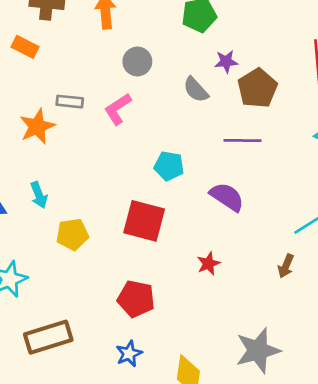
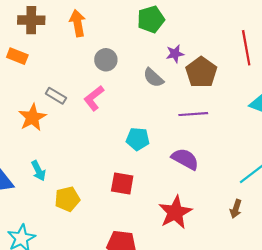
gray rectangle: (70, 102) -> (56, 96), turned 30
red square: (144, 221) -> (122, 183), size x0.7
red star: (208, 264) -> (175, 212), size x1.8

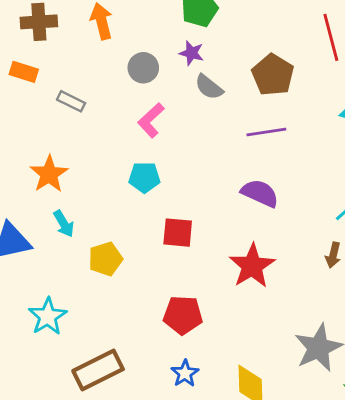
purple star: (175, 54) -> (192, 53), moved, turned 30
gray rectangle: (56, 96) -> (71, 101), moved
pink L-shape: (94, 98) -> (151, 120), moved
orange star: (32, 117) -> (49, 174), moved
cyan pentagon: (138, 139) -> (144, 177), moved

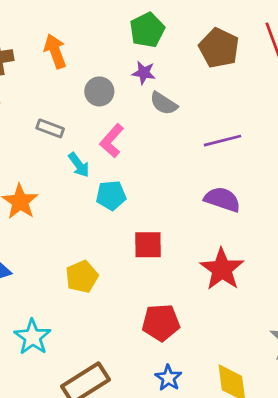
brown pentagon: (273, 75) -> (219, 48), moved
gray rectangle: (71, 101) -> (50, 128), moved
cyan arrow: (64, 224) -> (79, 165), moved

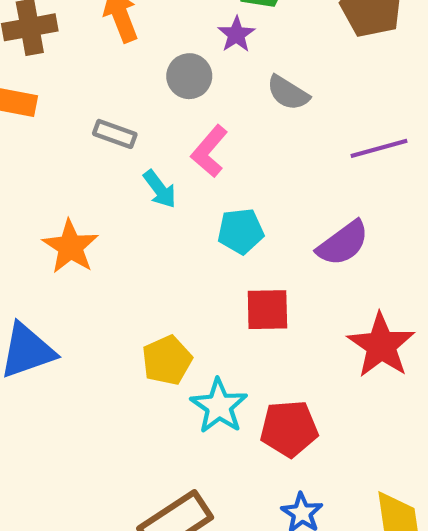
purple star: (144, 73) -> (236, 34), moved, turned 30
cyan pentagon: (111, 195) -> (241, 231), moved
purple semicircle: (222, 199) -> (343, 243), moved, turned 126
cyan star: (32, 337) -> (219, 406), moved

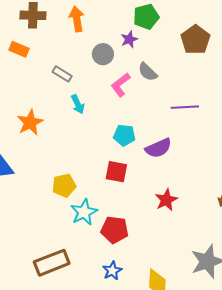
pink L-shape: (209, 151) -> (120, 85), moved
cyan pentagon: (241, 231) -> (124, 135), moved
red star: (381, 345) -> (166, 200), size x0.7

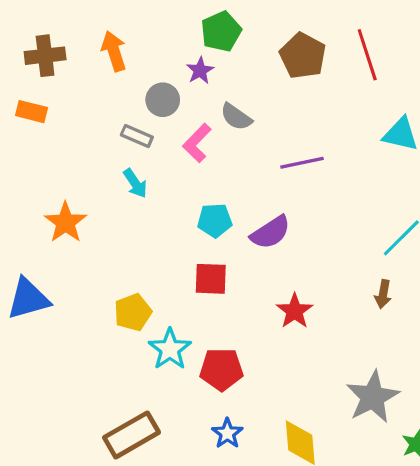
gray rectangle: (62, 74) -> (137, 136), moved

